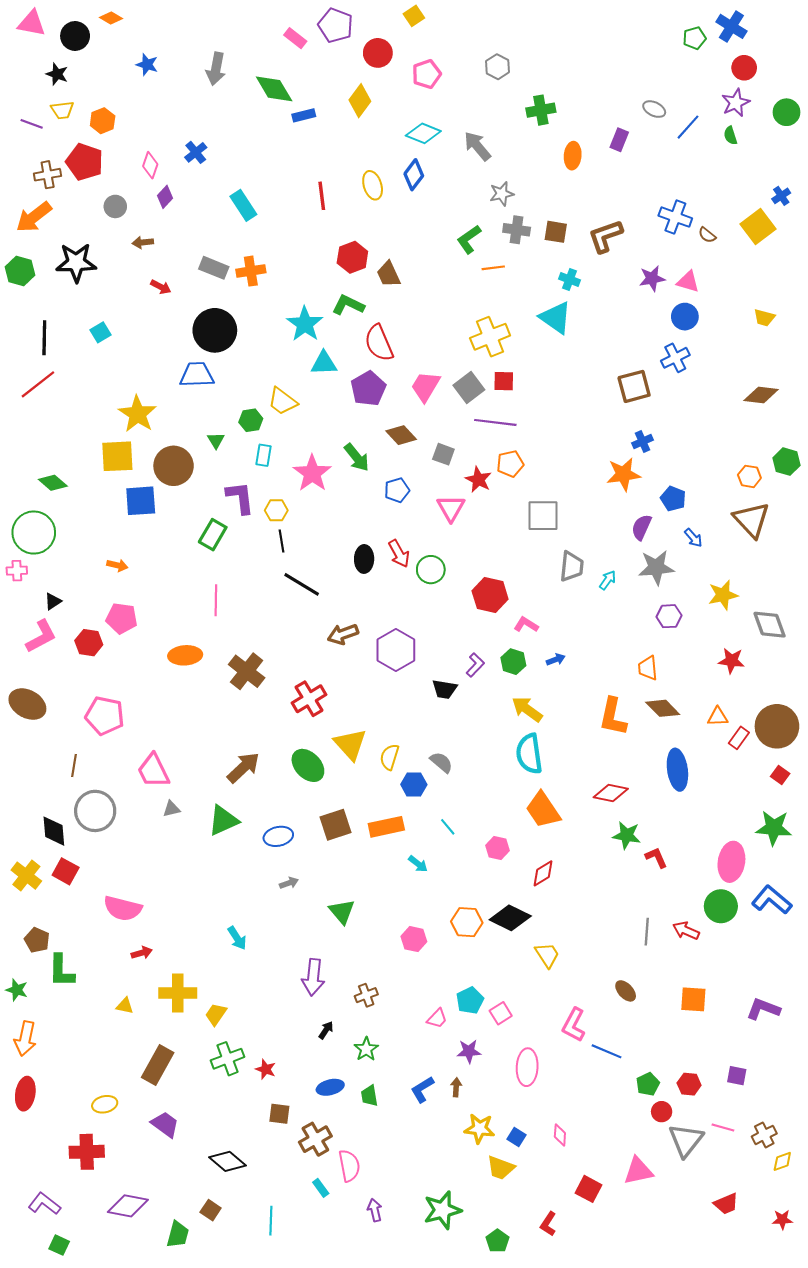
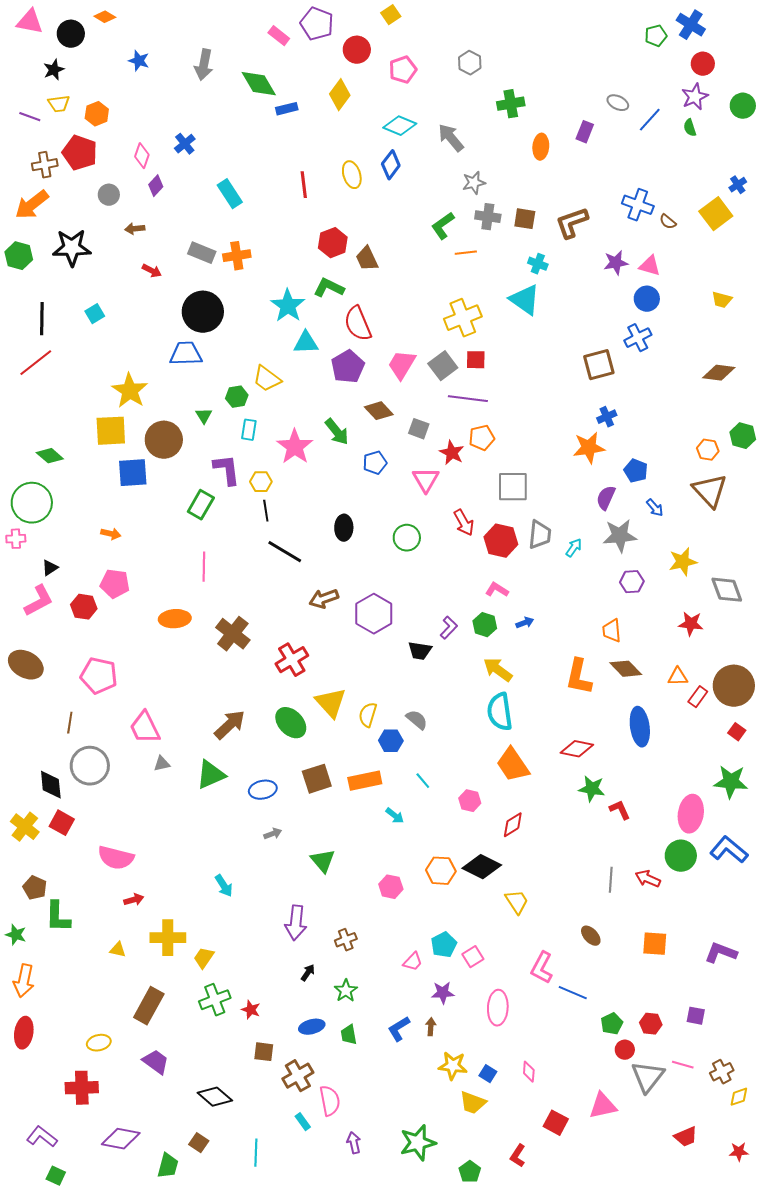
black star: (57, 74) -> (54, 70), turned 30
red arrow: (399, 554) -> (464, 523), moved
red hexagon: (490, 595) -> (501, 541), moved

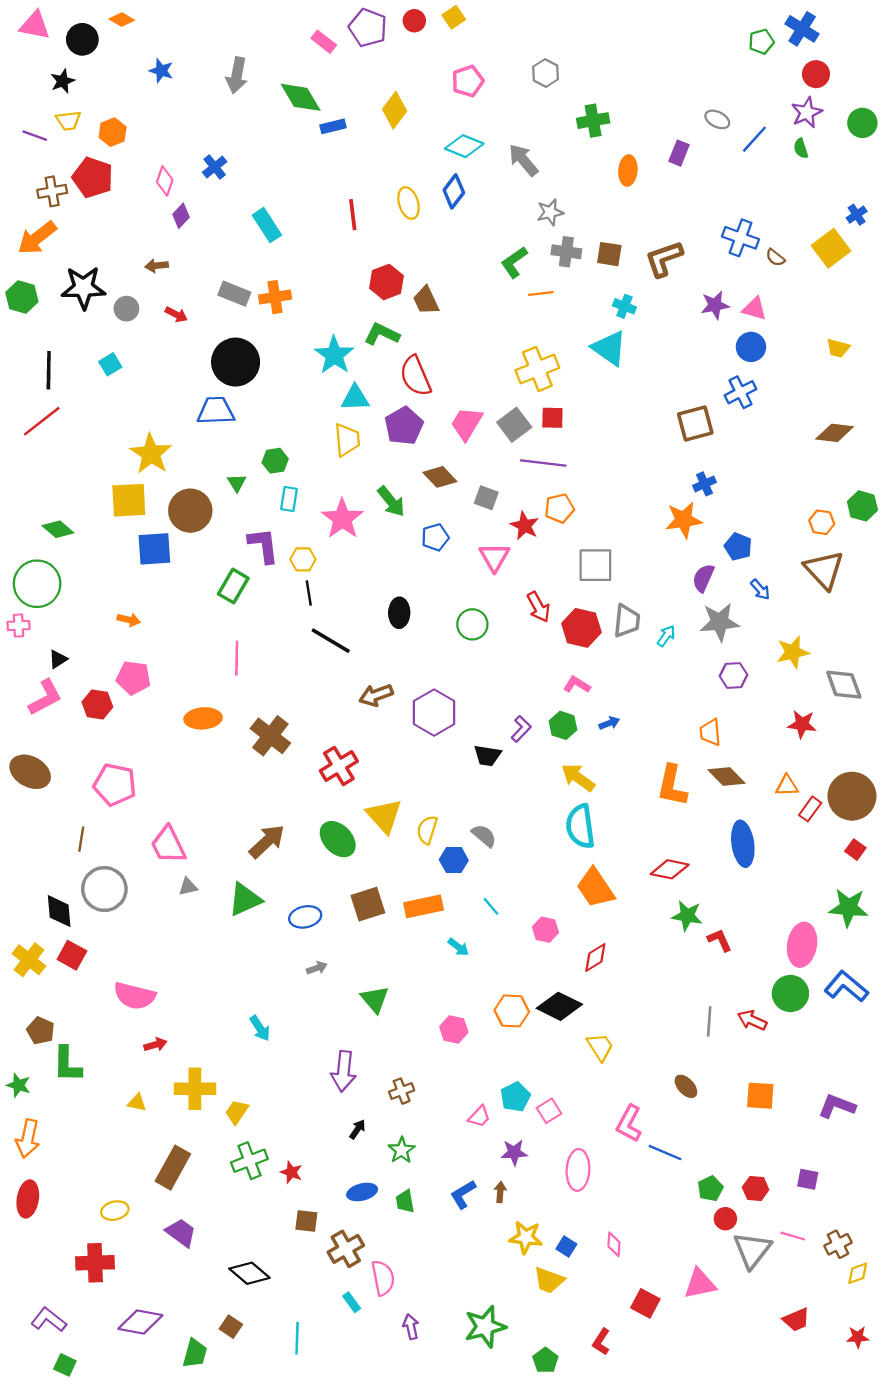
red circle: (357, 50) -> (414, 21), moved, size x0.7
gray circle: (109, 195) -> (126, 309), moved
yellow trapezoid: (267, 379) -> (347, 440), moved, turned -132

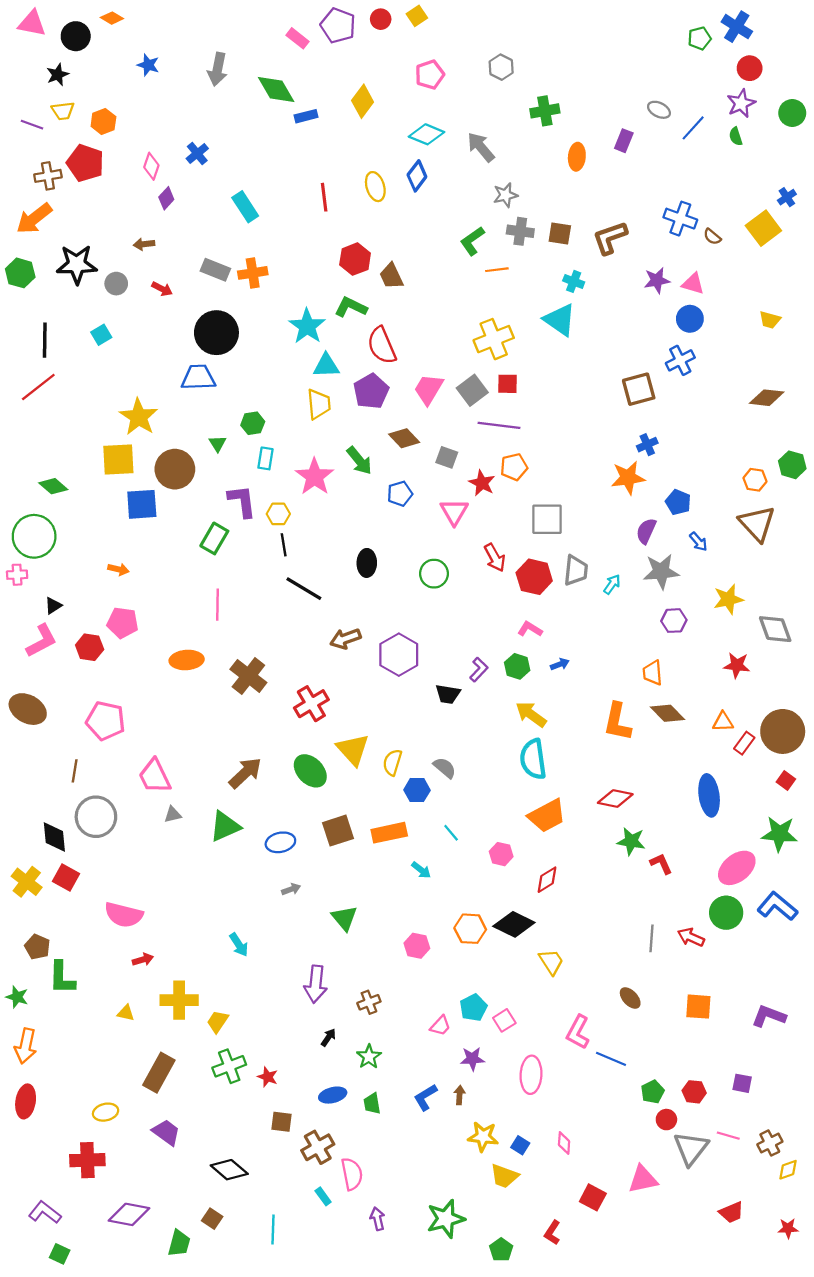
blue ellipse: (743, 844) -> (709, 795), moved
orange trapezoid: (595, 888) -> (547, 816), turned -84
pink ellipse: (802, 945) -> (737, 868), turned 42

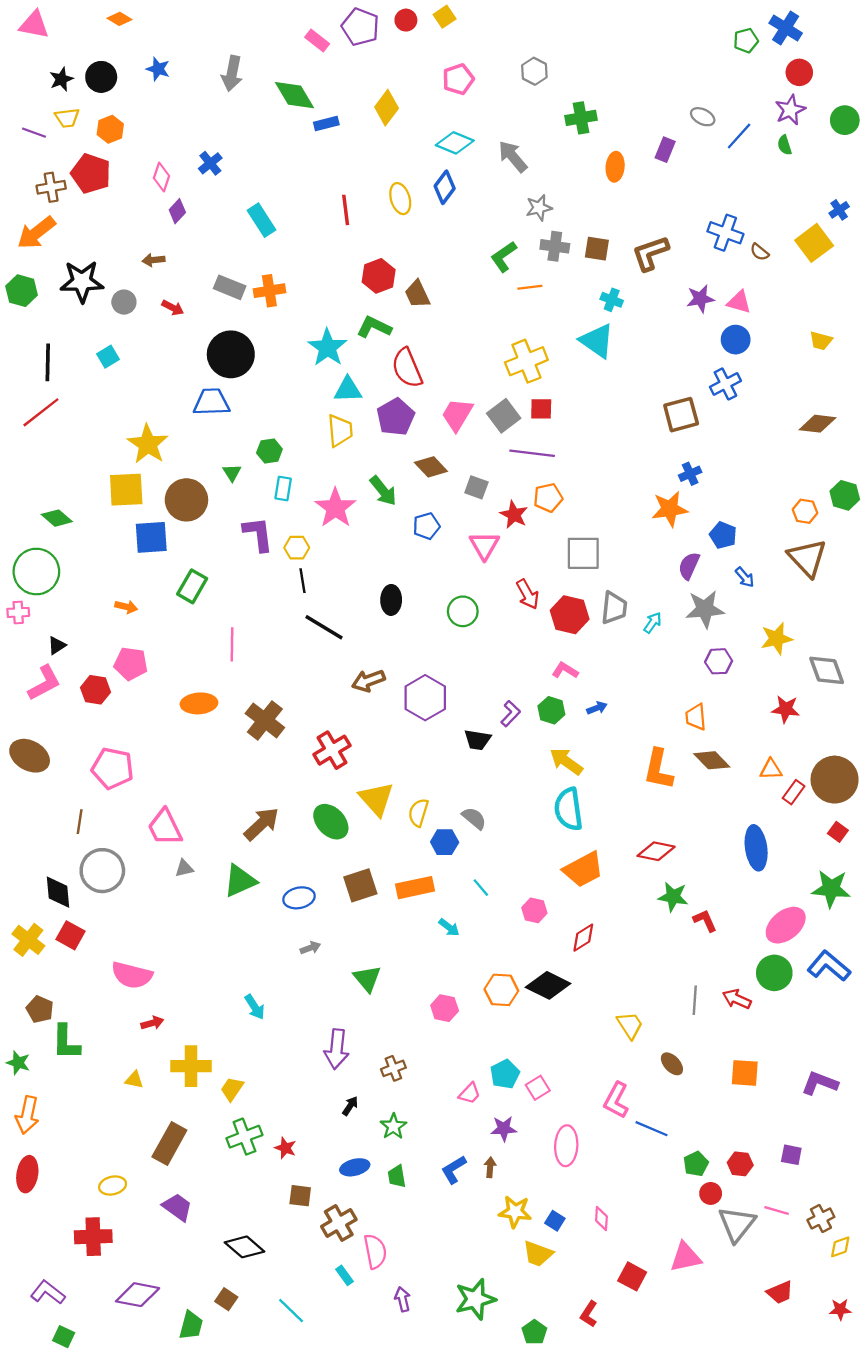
black circle: (76, 36) -> (101, 77), moved
green rectangle: (214, 538) -> (192, 586), moved
yellow trapezoid: (551, 962) -> (630, 1025), moved
cyan line: (273, 1229) -> (291, 1311), turned -48

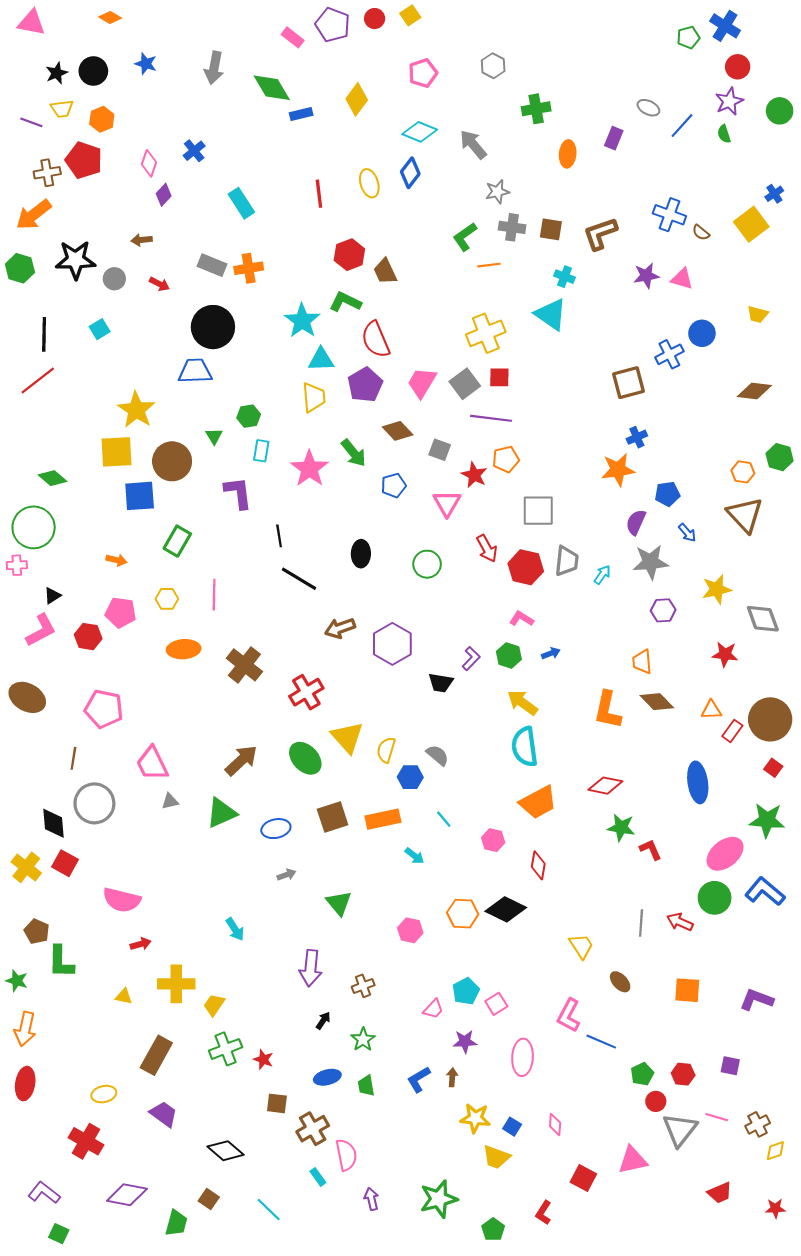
blue circle: (736, 340) -> (702, 333), moved
blue pentagon: (723, 535) -> (667, 494), turned -30
yellow hexagon: (297, 548) -> (167, 599), moved
red diamond: (583, 938) -> (538, 865), turned -48
red cross: (93, 1237) -> (86, 1141), turned 32

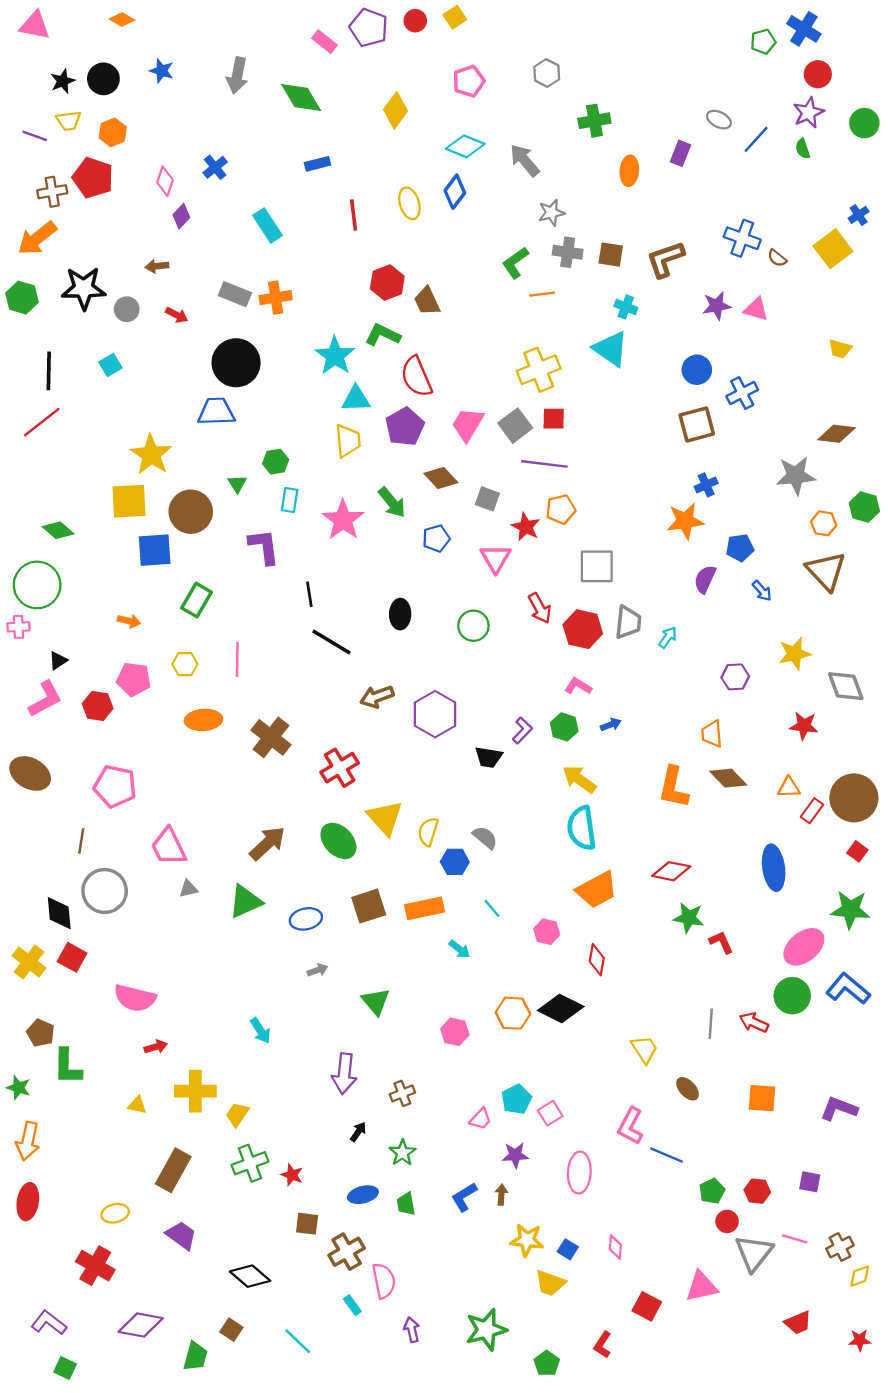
blue rectangle: (301, 114) -> (318, 164), moved
blue circle: (702, 333) -> (697, 370), moved
gray star: (651, 562) -> (796, 476), moved

